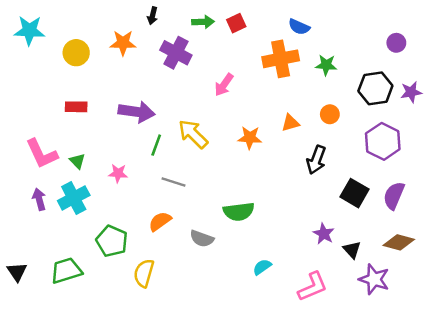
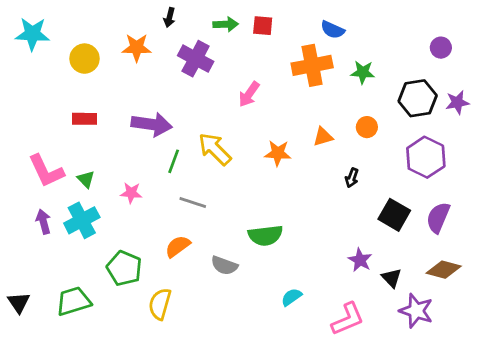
red square: (236, 23) -> (263, 26), turned 30
black arrow: (316, 160) -> (352, 178), size x0.6

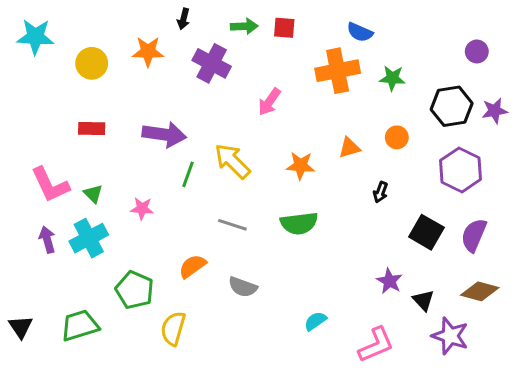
gray line: (193, 202) -> (232, 225), moved
green semicircle: (265, 235) -> (299, 223), moved

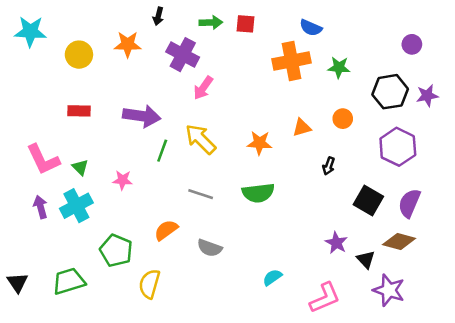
pink arrow: (269, 102) -> (203, 88), moved
brown diamond: (480, 291) -> (399, 242), moved

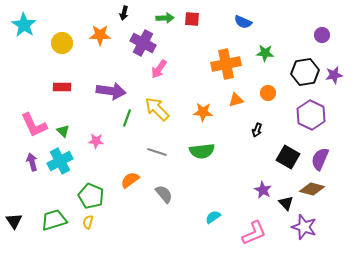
cyan star: (30, 32) -> (24, 25), turned 30
orange cross: (292, 61) -> (226, 64), moved
gray semicircle: (210, 248) -> (164, 194), turned -150
yellow semicircle: (149, 284) -> (88, 222), moved, size x0.6

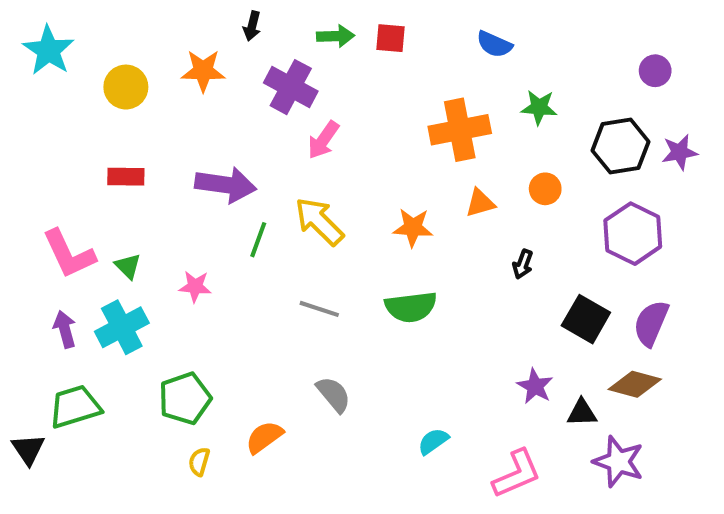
orange semicircle: (130, 180) -> (264, 437), moved
green pentagon: (91, 196) -> (185, 398), turned 30
black triangle: (286, 203) -> (582, 413), turned -49
green trapezoid: (54, 220) -> (75, 407), moved
yellow semicircle: (88, 222) -> (199, 462), moved

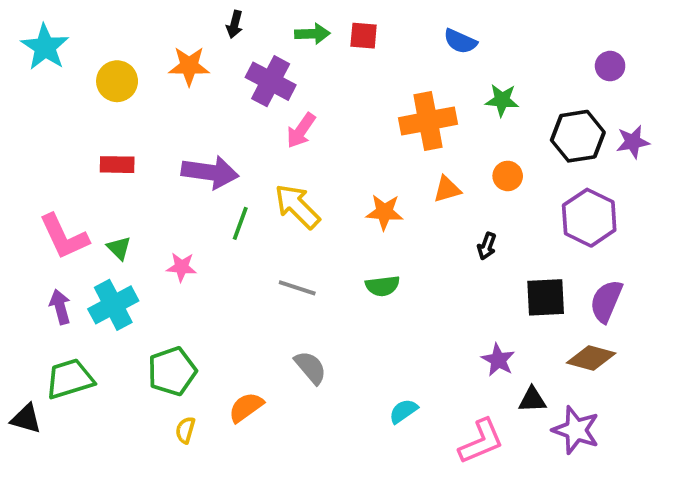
green semicircle: (411, 307) -> (383, 286), size x0.7
black square: (586, 319) -> (546, 297), turned -33
black triangle: (582, 413) -> (532, 400), moved
black triangle: (28, 449) -> (26, 419), turned -40

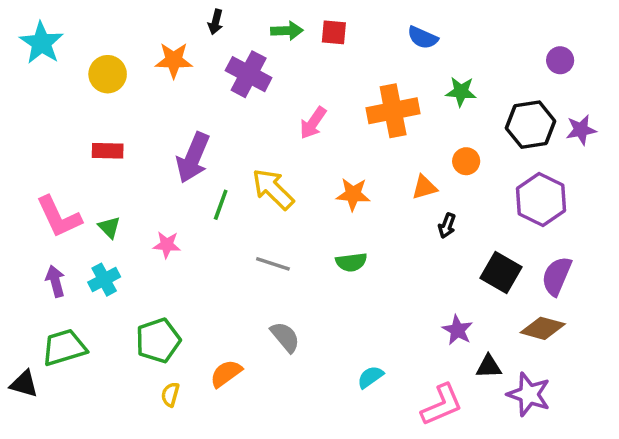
pink arrow: (301, 130) -> (313, 123), moved
purple arrow: (210, 172) -> (193, 158), turned 105
orange triangle: (447, 189) -> (424, 187), moved
black square: (546, 297) -> (501, 273), turned 33
cyan cross: (113, 305) -> (104, 280), size x0.7

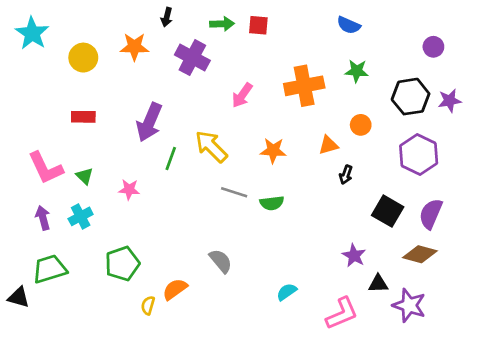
blue semicircle: (423, 38) -> (349, 25), moved
gray line: (273, 264) -> (234, 192), moved
yellow semicircle: (170, 394) -> (148, 305), moved

